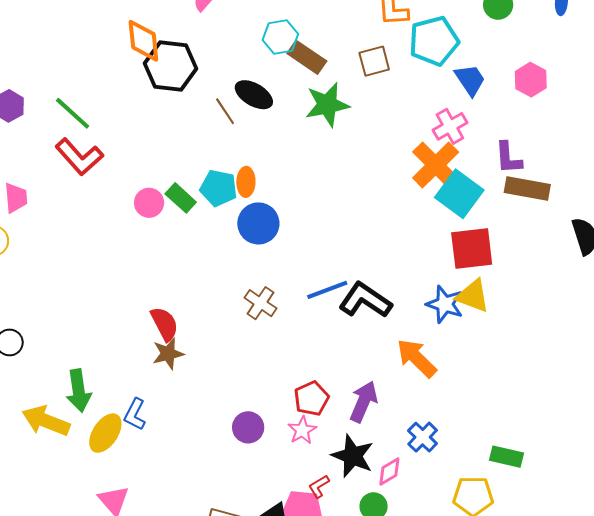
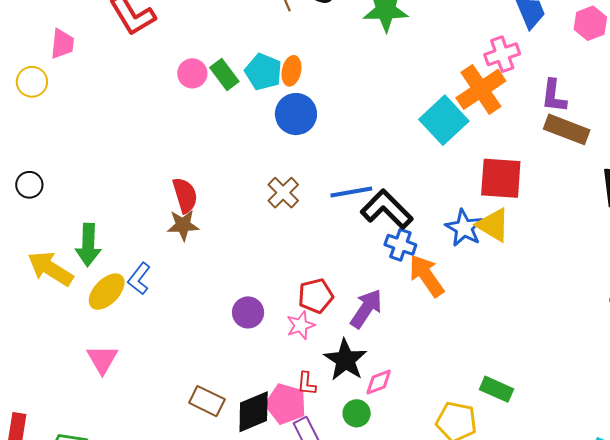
cyan square: (459, 194) -> (444, 120), moved
blue cross: (423, 437) -> (400, 245), moved, turned -36
red L-shape: (319, 486) -> (307, 384), turned -65

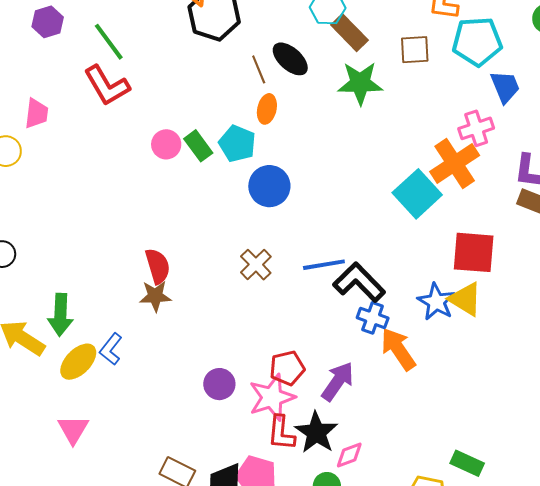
orange ellipse: (291, 71) -> (267, 109), moved
pink star: (301, 325) -> (272, 397), size x1.6
red L-shape: (307, 384) -> (281, 433), moved, size x1.5

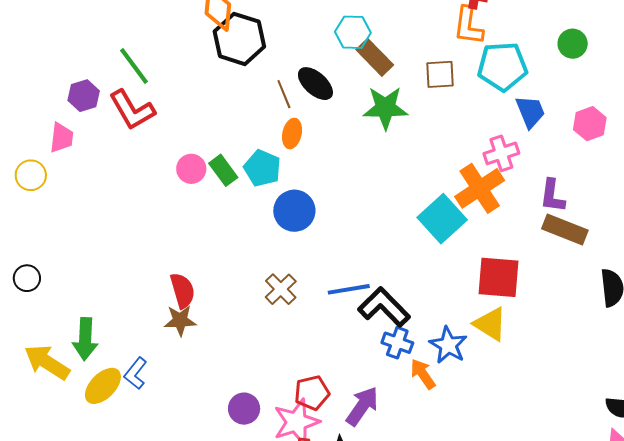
purple hexagon: (48, 22) -> (84, 96), moved
blue star: (436, 302) -> (448, 345), moved
orange arrow: (398, 349) -> (423, 374), size x0.7

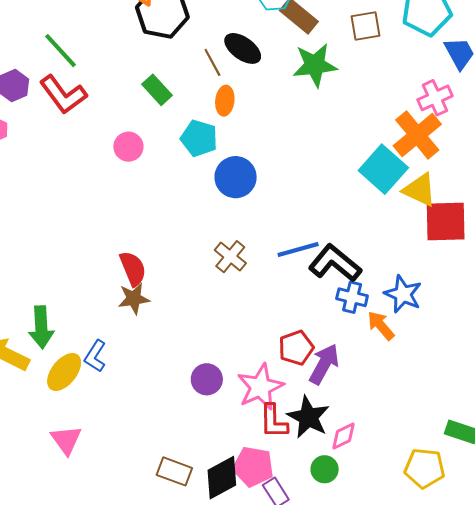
green rectangle: (223, 170) -> (157, 90), moved
yellow triangle: (490, 324) -> (420, 190), moved
red pentagon: (312, 393) -> (296, 348), moved

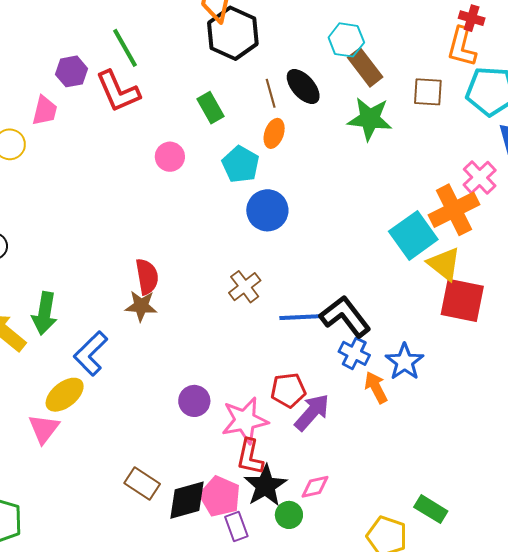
pink cross: (435, 98) -> (480, 178), turned -32
blue line: (298, 249) -> (300, 317), moved
blue L-shape: (95, 356) -> (91, 353), size x1.4
yellow ellipse: (64, 372) -> (65, 395), moved
black star: (308, 417) -> (265, 486), moved

